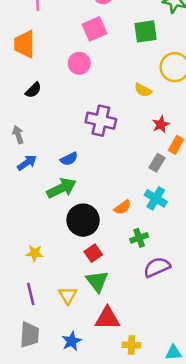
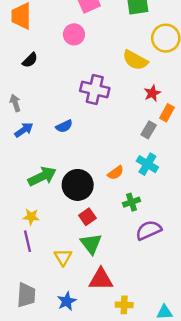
yellow semicircle: (143, 90) -> (135, 60), size x1.5
green arrow: (61, 188) -> (42, 176), moved
purple line: (31, 294) -> (27, 241), moved

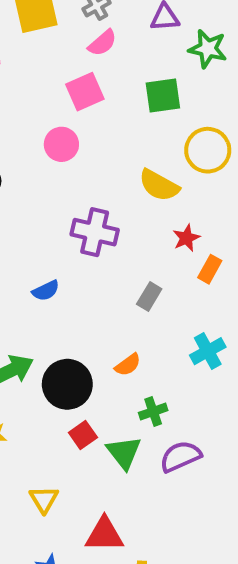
gray rectangle: (149, 130) -> (149, 296), moved
cyan cross: (147, 164) -> (208, 351), moved, turned 30
green triangle: (91, 244) -> (124, 453), moved

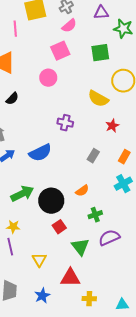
purple cross: (95, 232) -> (65, 123), size x0.7
orange rectangle: (210, 269) -> (124, 157), moved
blue semicircle: (46, 291) -> (40, 153), size x1.6
green triangle: (124, 453) -> (80, 247), moved

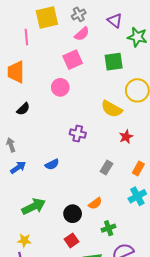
purple triangle: (101, 13) -> (115, 21), turned 42
blue semicircle: (40, 153) -> (52, 164), size x0.6
black circle: (51, 201) -> (73, 214), moved, size x0.7

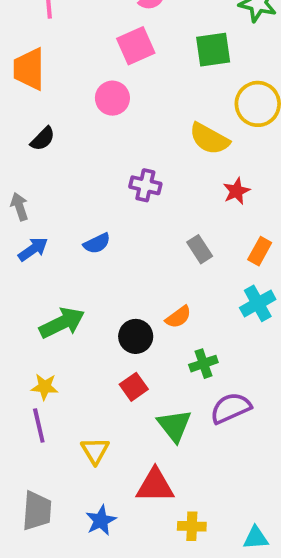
gray rectangle: (106, 167) -> (200, 249), turned -64

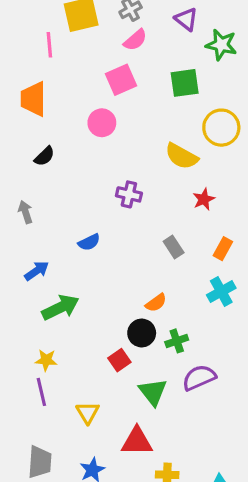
blue arrow: (33, 249) -> (37, 271), moved
black circle: (136, 336) -> (142, 333), moved

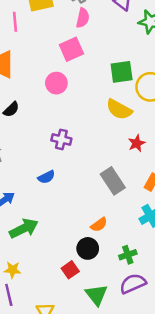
pink semicircle: (135, 40) -> (83, 18), turned -36
green square: (185, 83) -> (122, 72), moved
purple cross: (129, 194) -> (61, 139), moved
gray rectangle: (174, 247) -> (113, 181), size x1.5
green cross: (177, 341) -> (128, 255), moved

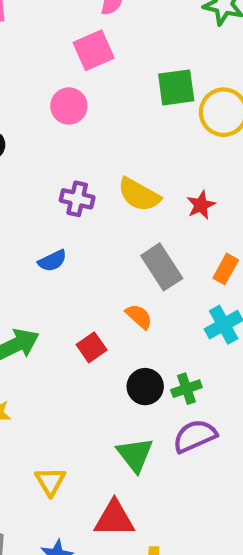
yellow semicircle: (119, 109) -> (139, 195), moved
orange semicircle: (99, 225) -> (139, 316), moved, turned -102
black circle: (88, 248) -> (145, 387), moved
red square: (70, 270) -> (92, 347), moved

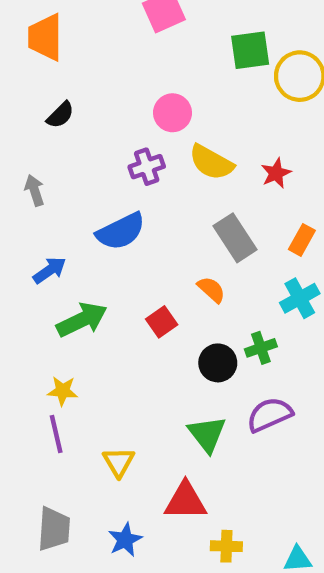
pink circle: (69, 106) -> (173, 113), moved
purple cross: (77, 199) -> (147, 167), turned -32
blue semicircle: (52, 261) -> (121, 231), size x1.6
green cross: (186, 389) -> (261, 348), moved

